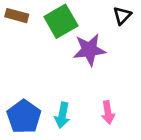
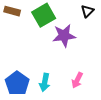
pink arrow: (108, 112) -> (77, 80), turned 35

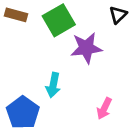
cyan arrow: (45, 82) -> (53, 85), moved

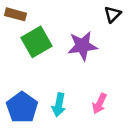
green square: (59, 20) -> (36, 42), moved
cyan arrow: (53, 85) -> (59, 105), moved

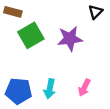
blue pentagon: (22, 107) -> (19, 91), turned -30

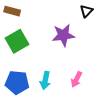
green square: (31, 35) -> (17, 41), moved

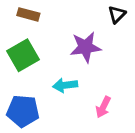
brown rectangle: (12, 11) -> (28, 14), moved
cyan arrow: (45, 80) -> (65, 85), moved, turned 72

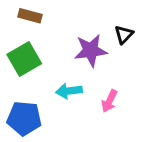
black triangle: (117, 14) -> (124, 35), moved
pink arrow: (103, 107) -> (109, 101), moved

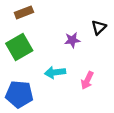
brown rectangle: (30, 16) -> (24, 12), turned -36
purple star: (91, 50) -> (72, 40), size x0.6

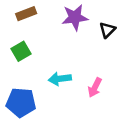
purple star: (72, 40) -> (75, 17), moved, size x1.5
green square: (19, 47) -> (21, 51), size x0.7

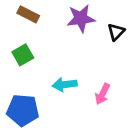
brown rectangle: (26, 14) -> (28, 14), turned 48

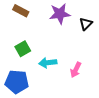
green square: (23, 55) -> (23, 49), moved

